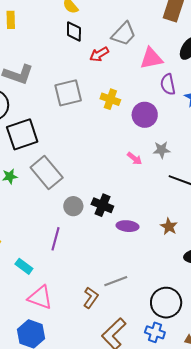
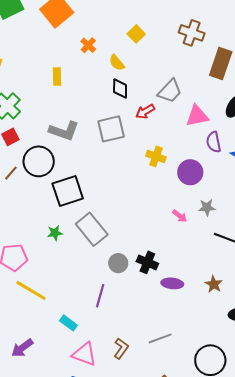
gray square: (68, 93) -> (111, 129), moved
brown L-shape: (91, 298) -> (121, 348), moved

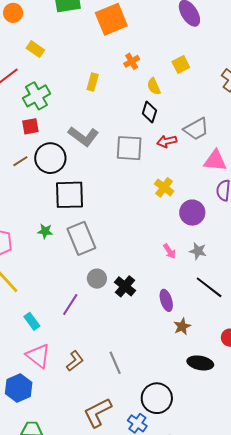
purple ellipse: (172, 283) -> (166, 300), moved, turned 50
gray line: (160, 338) -> (115, 363), turned 70

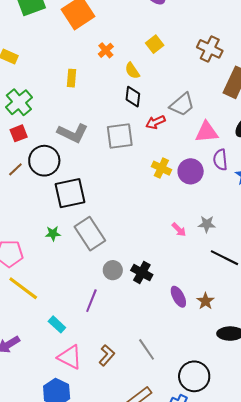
purple circle: (192, 213) -> (191, 171), moved
purple ellipse: (166, 300) -> (178, 297), moved

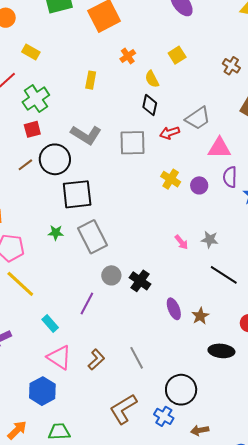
brown cross: (210, 49) -> (231, 66), size x0.7
purple circle: (191, 171) -> (199, 185), size x0.7

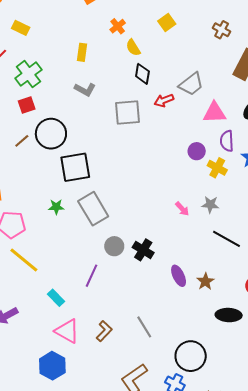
yellow semicircle: (152, 79) -> (133, 48), moved
gray L-shape: (86, 135) -> (85, 89), moved, size x0.7
yellow cross: (171, 179) -> (217, 168), moved

